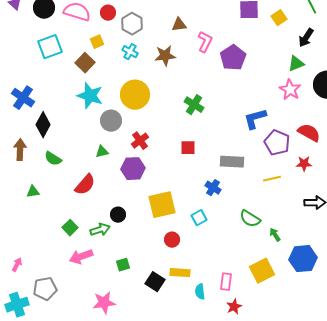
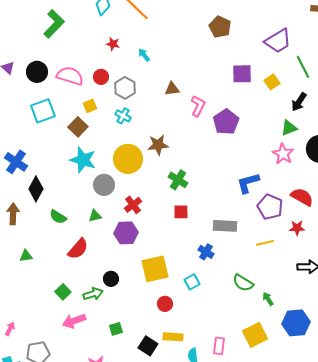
brown star: (165, 56) -> (158, 145), moved
green cross: (194, 105) -> (178, 180), moved
green semicircle: (53, 159) -> (58, 217), moved

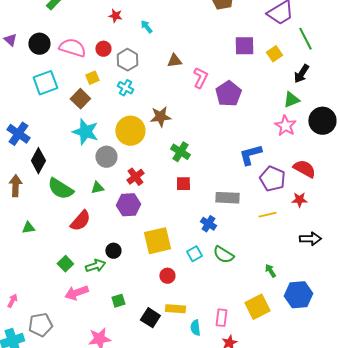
green semicircle: (58, 217) -> (60, 189), size x1.5
green semicircle: (243, 283) -> (223, 255), moved

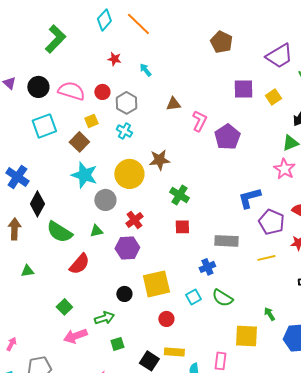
blue cross: (208, 224) -> (207, 267), turned 35
black circle: (113, 251) -> (124, 294), moved
green arrow: (95, 266) -> (104, 318), moved
yellow square: (257, 307) -> (246, 336), moved, turned 30

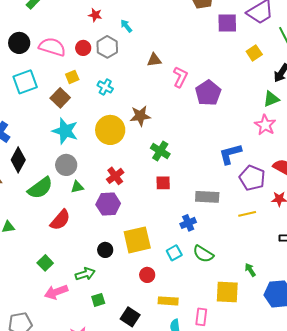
purple square: (243, 89) -> (227, 23), moved
gray hexagon: (126, 103) -> (107, 47), moved
gray circle: (105, 200) -> (66, 165), moved
green semicircle: (59, 232) -> (40, 188), turned -68
yellow rectangle: (174, 352) -> (168, 301), moved

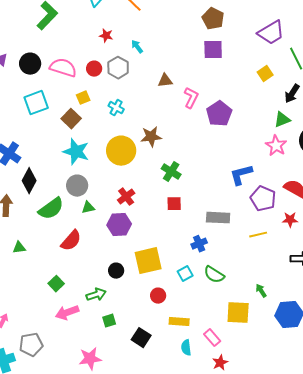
purple square: (227, 23) -> (213, 50), moved
pink rectangle: (201, 317) -> (212, 338), turned -48

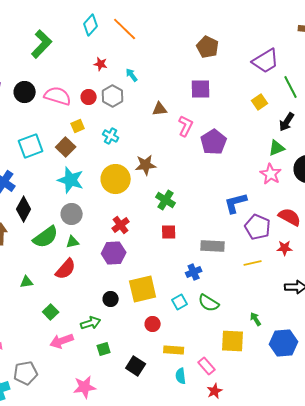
purple square: (213, 50) -> (201, 89), moved
cyan square: (36, 103) -> (31, 146), moved
green triangle: (88, 208) -> (73, 242), moved
green triangle: (19, 248) -> (27, 282), moved

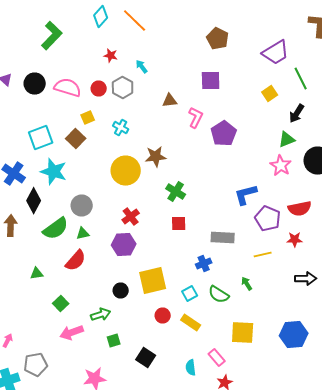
cyan star: (71, 180) -> (54, 172), moved
red semicircle: (290, 217) -> (300, 208), turned 140
green arrow: (256, 319) -> (247, 284), moved
yellow rectangle: (174, 350) -> (191, 322), moved, turned 30

